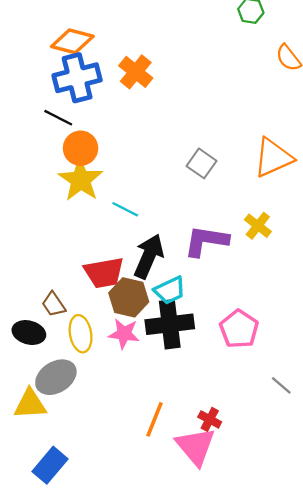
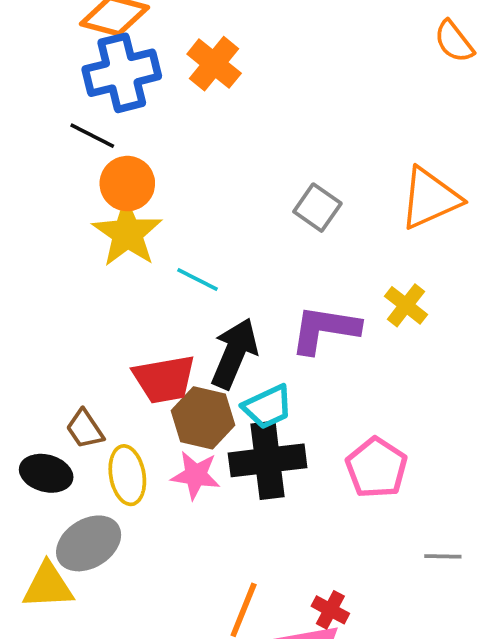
gray line: (281, 385) -> (443, 556), turned -40

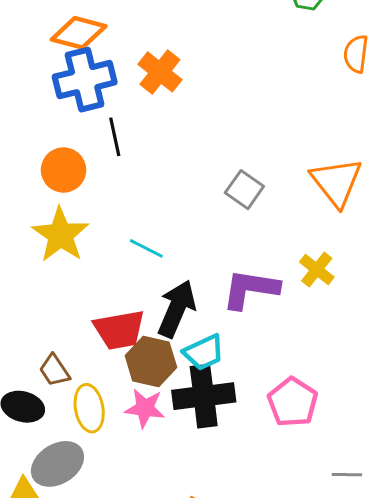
orange semicircle: (454, 41) -> (356, 54), turned 45
black line: (92, 136) -> (115, 137), moved, turned 51
orange circle: (127, 184) -> (64, 170), moved
orange triangle: (430, 198) -> (336, 182), turned -44
yellow star: (127, 233) -> (60, 235), moved

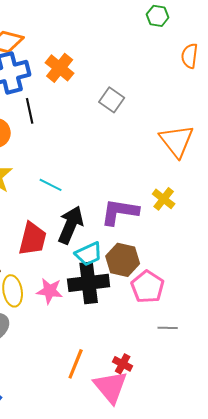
gray square: (244, 190) -> (112, 100), moved
red trapezoid: (119, 330) -> (33, 239), turned -66
brown hexagon: (151, 361) -> (123, 260), moved
gray line: (347, 475) -> (168, 328), moved

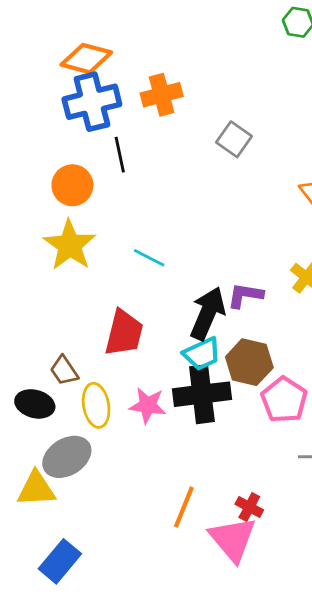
orange cross: (60, 68) -> (162, 95), turned 36
purple L-shape: (120, 212) -> (245, 295), size x0.7
black arrow: (71, 225) -> (208, 313), moved

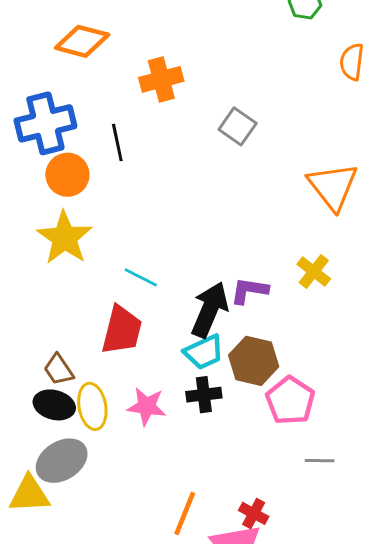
blue cross: (92, 102) -> (45, 123), moved
cyan line: (149, 258) -> (141, 277), moved
black cross: (202, 394) -> (204, 395), size x0.6
black ellipse: (35, 404) -> (54, 405), moved

